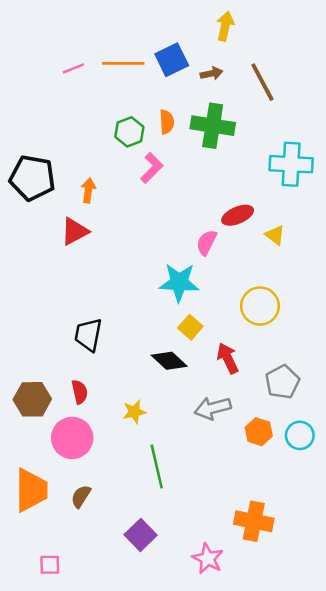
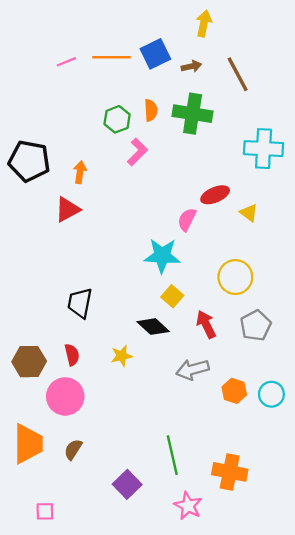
gray pentagon: (282, 382) -> (256, 325), moved
yellow star: (134, 412) -> (122, 356), moved
green line: (157, 467) -> (172, 455), moved

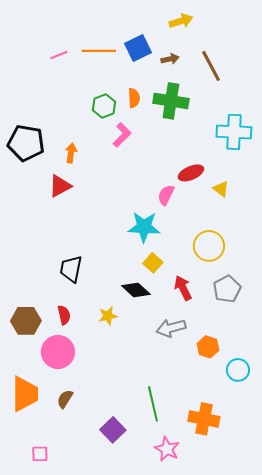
yellow arrow: (204, 24) -> (181, 21), turned 60
cyan circle: (271, 394) -> (238, 370), moved

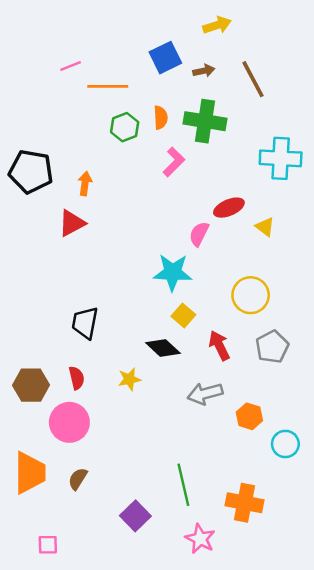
orange line: (99, 51) -> (108, 86), moved
pink L-shape: (122, 135) -> (174, 162), moved

